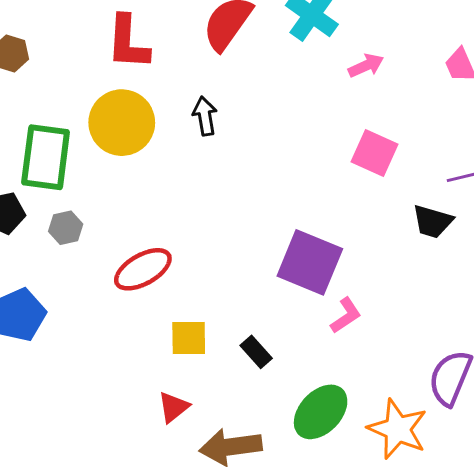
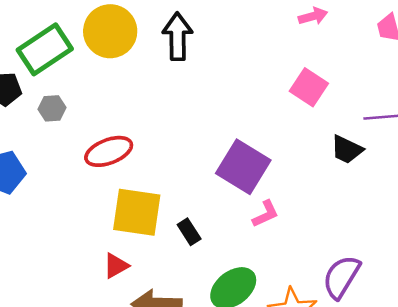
black arrow: (205, 116) -> (178, 36), size x1.5
green rectangle: (46, 157) -> (45, 49), turned 40
yellow square: (189, 338) -> (137, 212), size x1.6

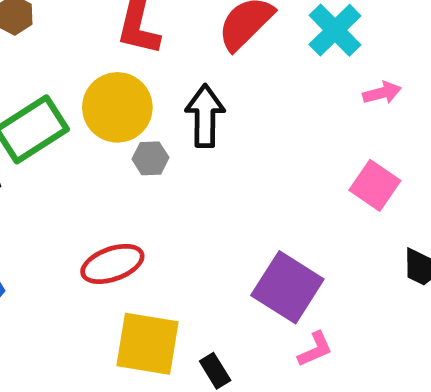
gray hexagon: (52, 108) -> (150, 158), moved

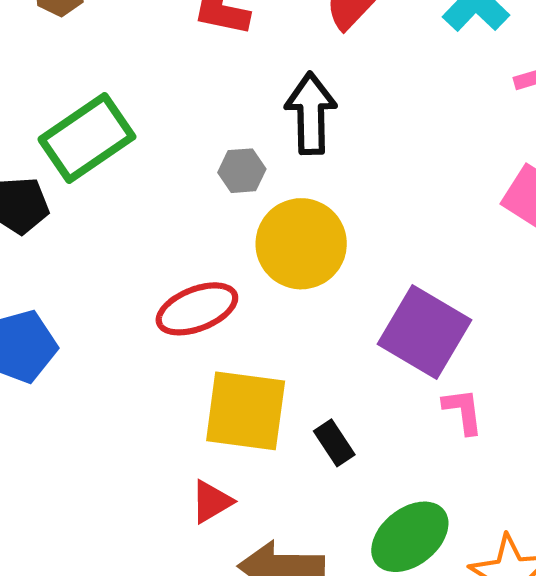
yellow circle: (117, 107) -> (301, 244), moved
pink L-shape: (315, 349) -> (463, 411), turned -72

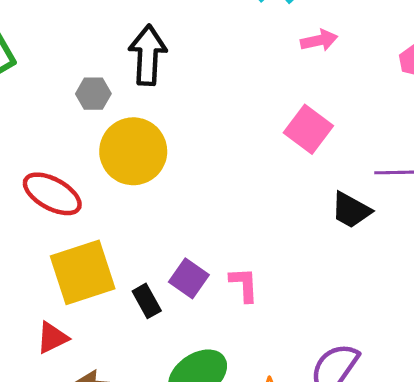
red ellipse: (197, 309) -> (52, 194), turned 46
purple square: (424, 332) -> (189, 278), moved, size x0.6
yellow square: (246, 411) -> (83, 272), turned -30

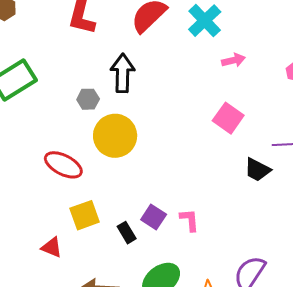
yellow square: (83, 272) -> (85, 215), size x0.7
red triangle: (52, 338) -> (52, 247), moved, turned 50

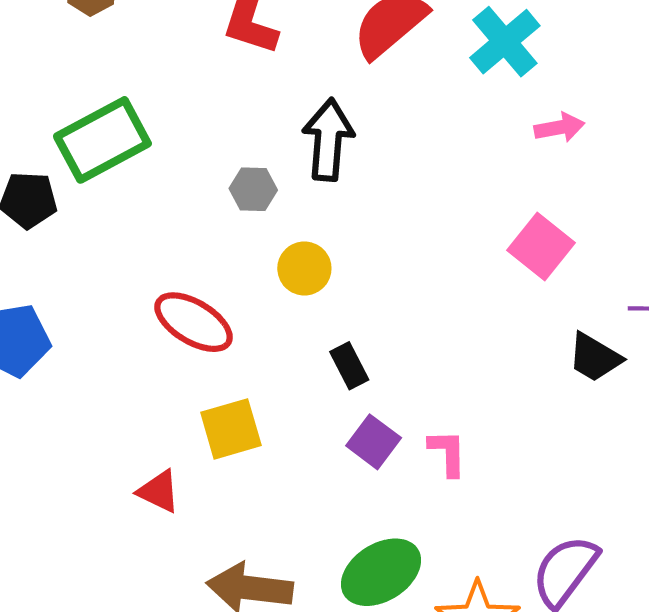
yellow circle: (115, 136) -> (304, 268), size x0.6
black rectangle: (127, 233) -> (349, 366), moved

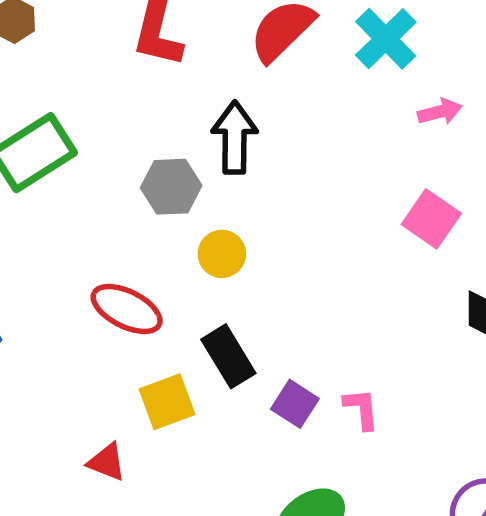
gray hexagon: (253, 189) -> (171, 187), size x1.4
black rectangle: (349, 366) -> (228, 356), moved, size x1.5

